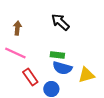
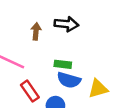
black arrow: (60, 22) -> (66, 24), turned 144
brown arrow: (17, 28) -> (36, 31), moved

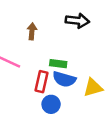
black arrow: (66, 24) -> (77, 21), moved
red rectangle: (30, 91) -> (41, 82), moved, turned 48

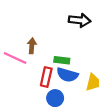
brown arrow: (32, 31) -> (32, 46), moved

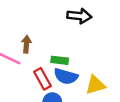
red rectangle: (46, 77) -> (42, 79), turned -42

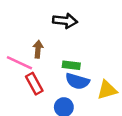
black arrow: (79, 16) -> (65, 21), moved
red rectangle: (42, 79) -> (34, 84), moved

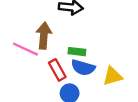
brown arrow: (38, 49) -> (44, 36), size x1.5
red rectangle: (34, 84) -> (57, 70), moved

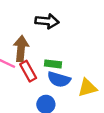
red rectangle: (57, 70) -> (28, 71), moved

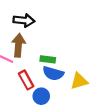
black arrow: (47, 21) -> (24, 20), moved
red rectangle: (28, 71) -> (26, 80), moved

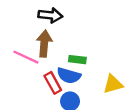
blue semicircle: (53, 73) -> (69, 76), moved

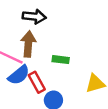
blue semicircle: (69, 76) -> (19, 75), moved, turned -55

